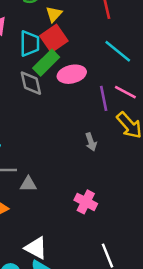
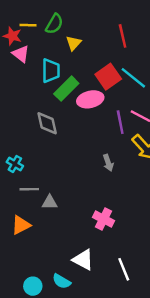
red square: (54, 38) -> (108, 77), moved
gray diamond: (31, 83) -> (47, 123), moved
white triangle: (36, 248) -> (83, 260), moved

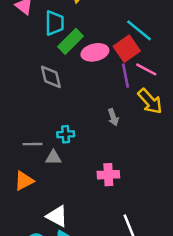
red square: (108, 77) -> (127, 49), moved
cyan cross: (15, 164) -> (66, 134), moved, turned -35
pink cross: (103, 219) -> (108, 175), turned -30
white triangle: (83, 260) -> (57, 216), moved

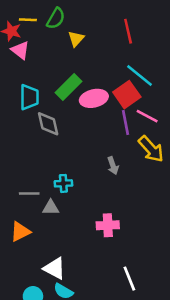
cyan trapezoid: (55, 23) -> (29, 97), moved

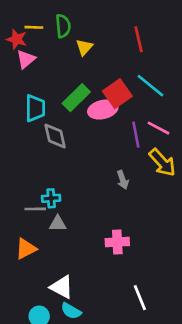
green semicircle: (56, 18) -> (63, 26), turned -35
pink triangle: (20, 50) -> (26, 59), turned 42
red square: (127, 95) -> (117, 94), moved
cyan cross: (63, 183) -> (51, 198), moved

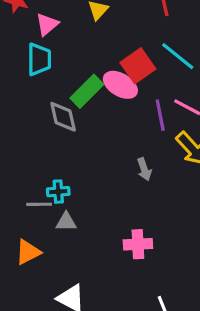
pink triangle: (26, 59) -> (47, 24), moved
green rectangle: (76, 98) -> (87, 91), moved
cyan trapezoid: (35, 108) -> (39, 59), moved
pink ellipse: (103, 110) -> (120, 85), turned 44

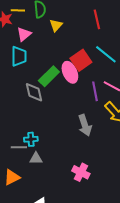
pink ellipse: (120, 85) -> (70, 72), turned 35
gray arrow: (144, 169) -> (85, 125), size x1.5
pink cross: (138, 244) -> (81, 172), turned 30

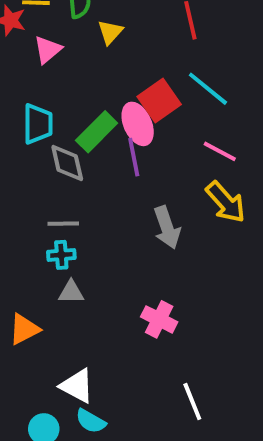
cyan trapezoid: (19, 56) -> (38, 124), moved
purple line: (95, 91) -> (134, 157), moved
gray line: (19, 147) -> (63, 224), moved

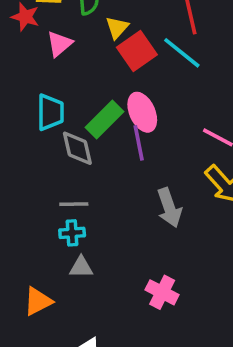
cyan line: (208, 89) -> (182, 53), moved
red square: (159, 100) -> (137, 51), moved

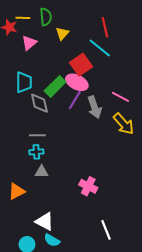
red square: (137, 51) -> (81, 65), moved
pink ellipse: (142, 112) -> (77, 82), turned -40
purple line: (139, 143) -> (75, 100), turned 42
gray arrow: (169, 208) -> (95, 107), moved

